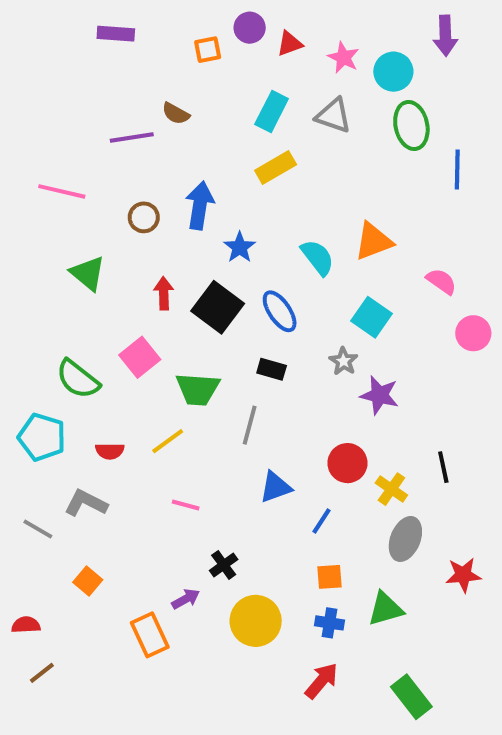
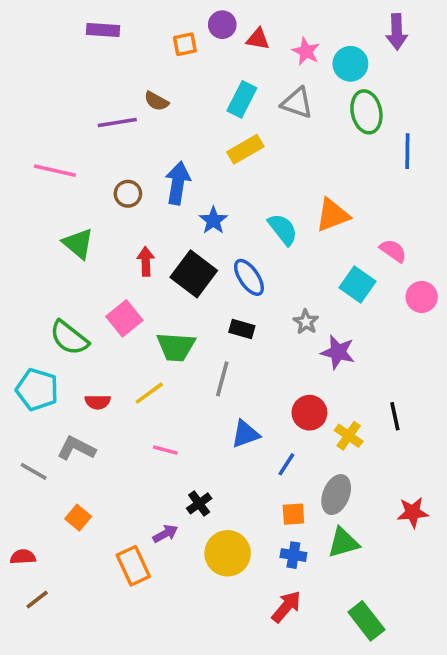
red triangle: (290, 44) -> (258, 39), turned 30
cyan square: (371, 317) -> (358, 285), moved
gray ellipse: (405, 539) -> (336, 495), moved

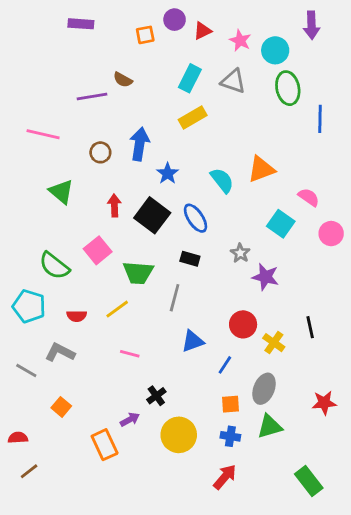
red triangle: (258, 39) -> (202, 31), turned -36
green rectangle: (366, 621) -> (309, 481), moved

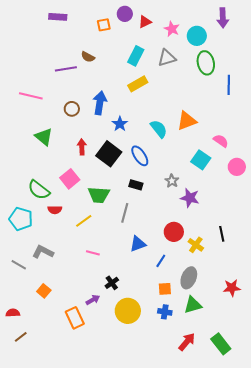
gray triangle: (233, 81) -> (167, 58), turned -36
red semicircle: (77, 316) -> (55, 210), moved
red arrow: (225, 477) -> (187, 342), moved

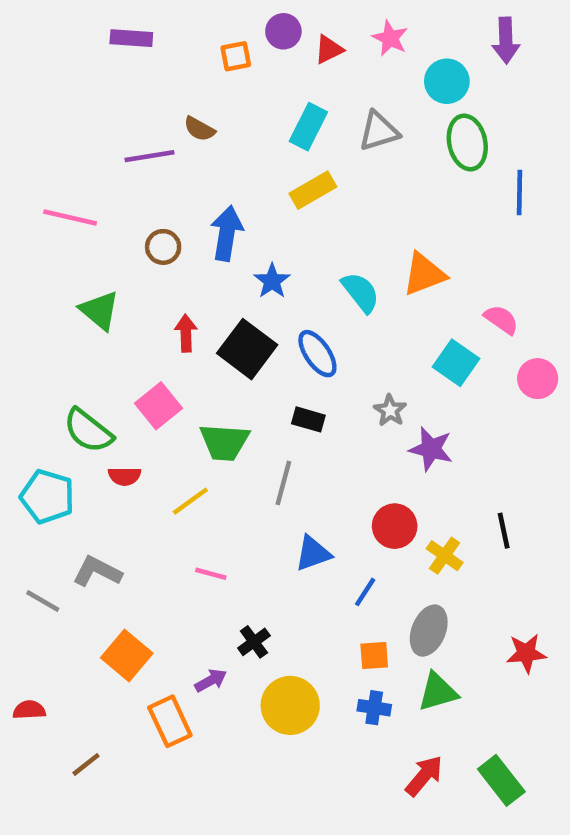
pink star: (172, 29) -> (390, 38), moved
orange square: (44, 291) -> (127, 655), moved, size x1.5
brown line: (21, 337) -> (86, 764), moved

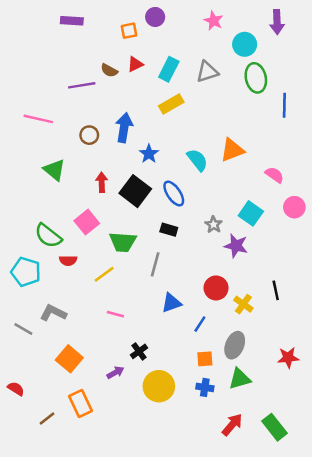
red triangle: (329, 49) -> (135, 64), moved
cyan square: (456, 363) -> (251, 213), moved
red semicircle: (29, 710) -> (16, 389), turned 35
orange rectangle: (170, 721) -> (81, 404), moved

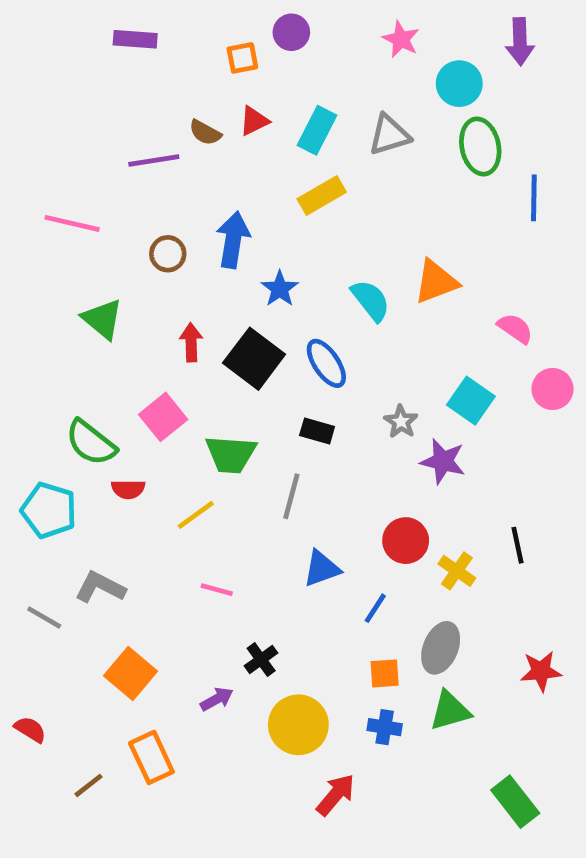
red arrow: (232, 425) -> (336, 795), moved

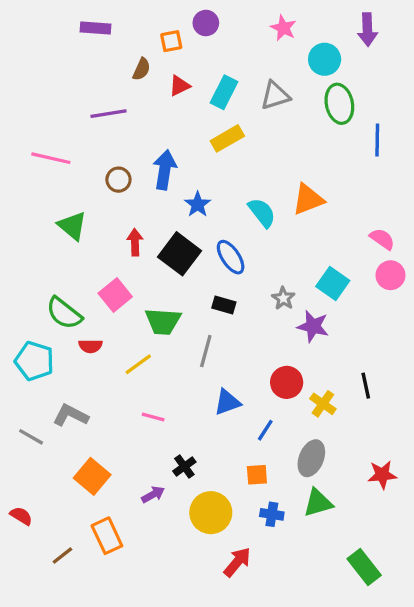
brown semicircle: (205, 133) -> (142, 69), moved, turned -95
pink semicircle: (515, 328) -> (382, 239), moved
orange square: (385, 673) -> (257, 475), moved

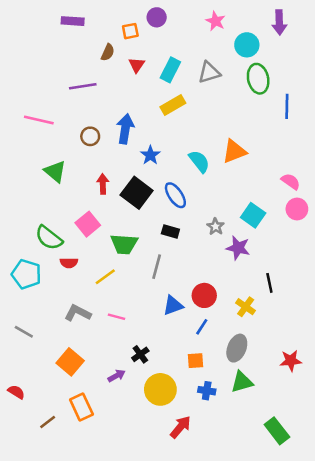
red triangle: (179, 86) -> (137, 65), turned -30
red circle: (287, 382) -> (204, 295), moved
black line: (366, 386) -> (269, 283), moved
gray L-shape: (71, 415) -> (78, 313), moved

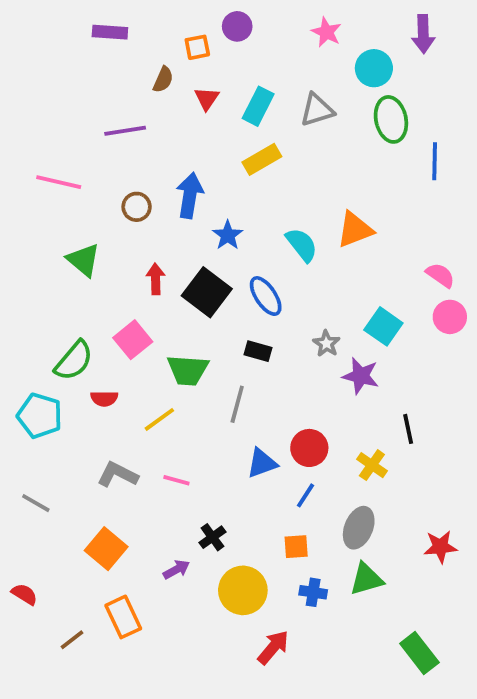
green semicircle: (49, 238) -> (74, 361), turned -88

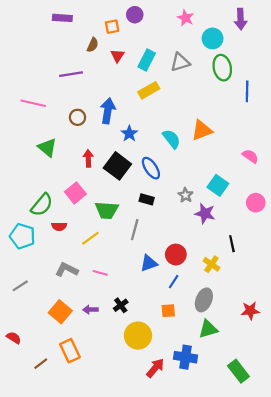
pink circle: (450, 317) -> (256, 203), moved
gray line: (36, 503) -> (20, 286), turned -63
purple arrow: (176, 569) -> (90, 310), moved, turned -152
blue cross: (313, 592) -> (186, 357), moved, size x1.5

